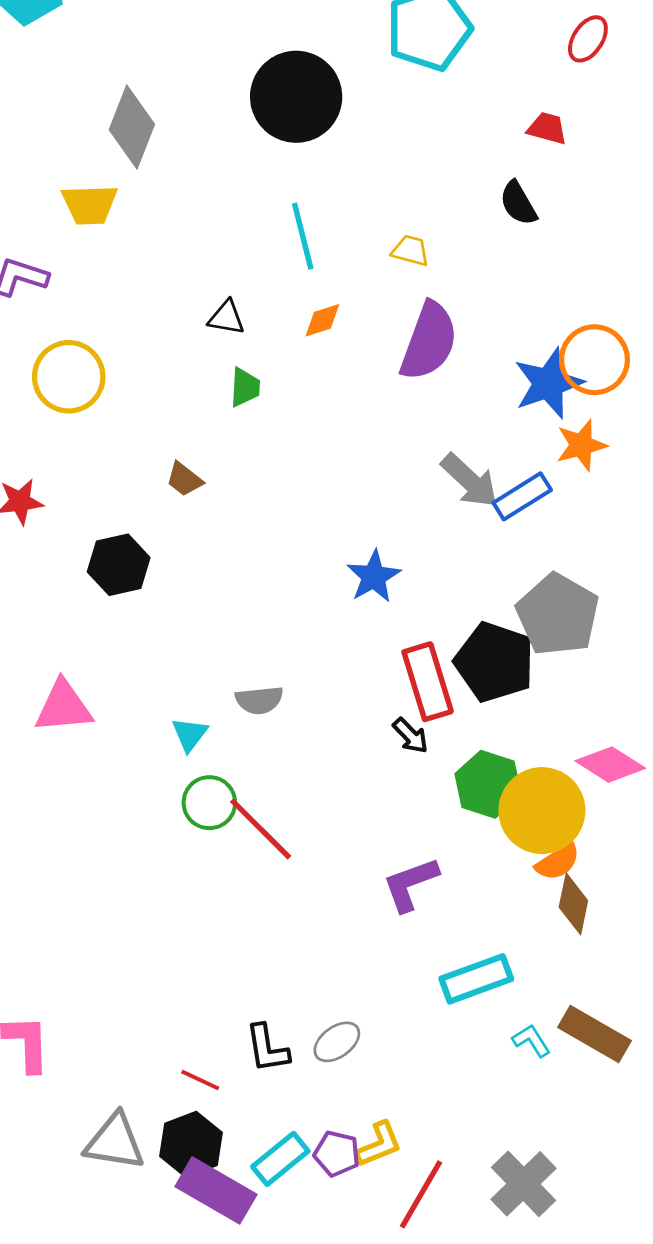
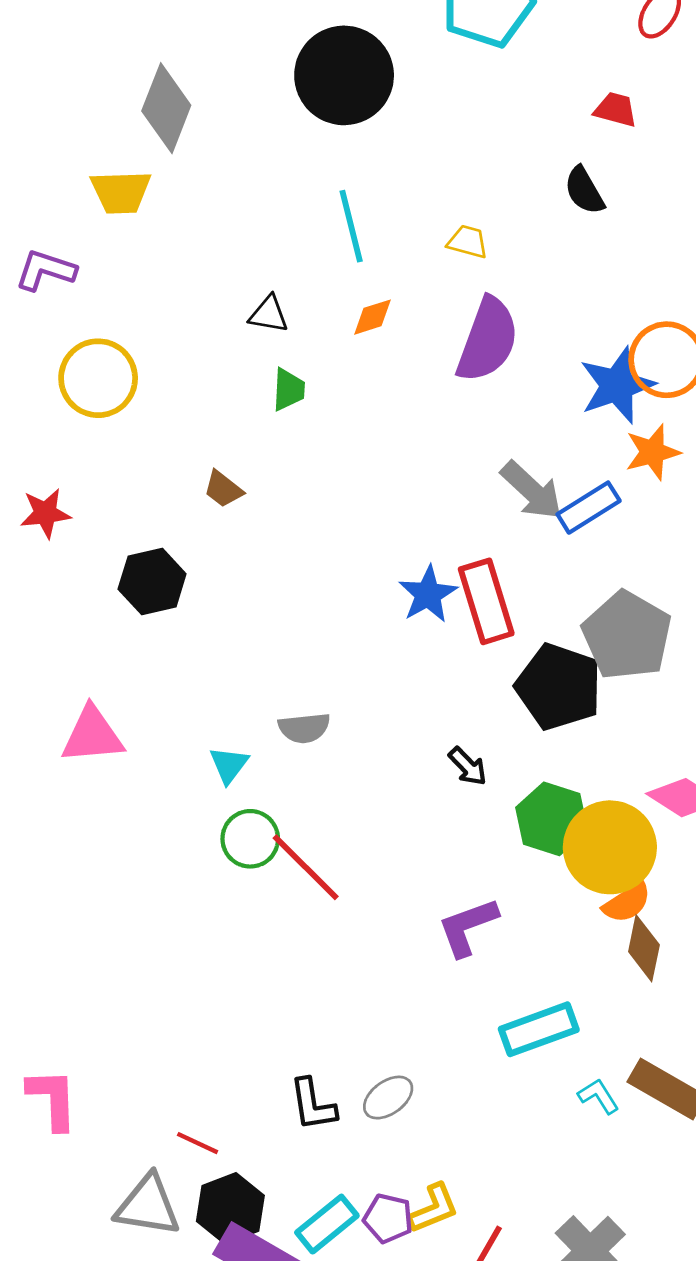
red rectangle: (428, 682) -> (486, 601), moved
red line: (200, 1080) -> (198, 1143), moved

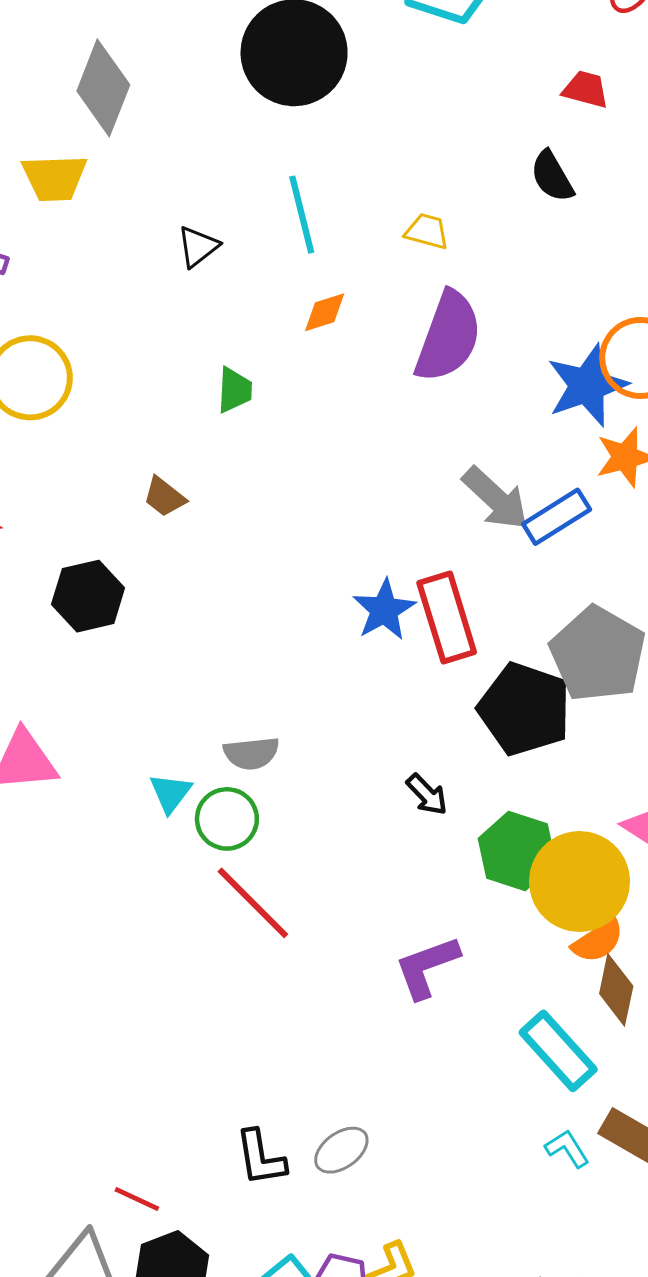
black triangle: (269, 314) -> (198, 247), moved, turned -48
green circle: (250, 839) -> (227, 819), moved
cyan rectangle: (539, 1029) -> (558, 1051), moved, turned 68

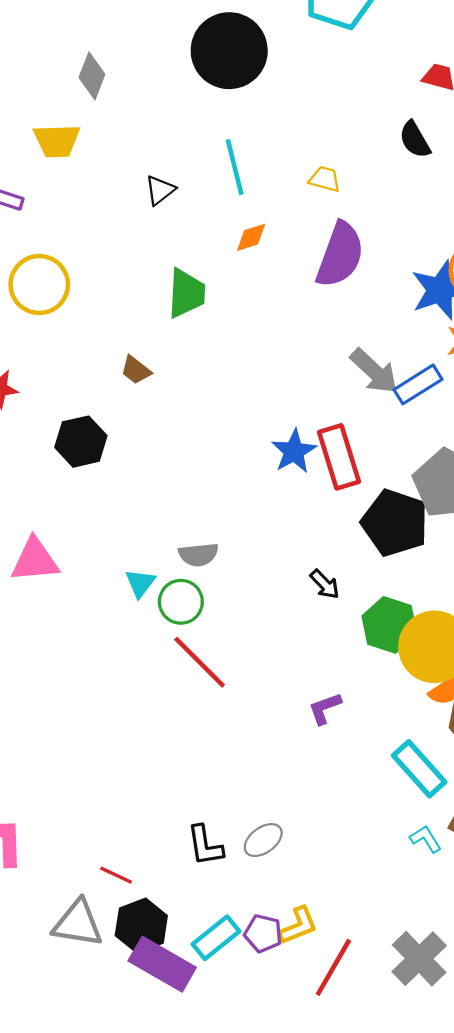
gray diamond: (103, 88) -> (92, 76), size x0.7
green trapezoid: (235, 390) -> (186, 293), size x1.5
purple L-shape: (427, 967) -> (325, 708), size x0.7

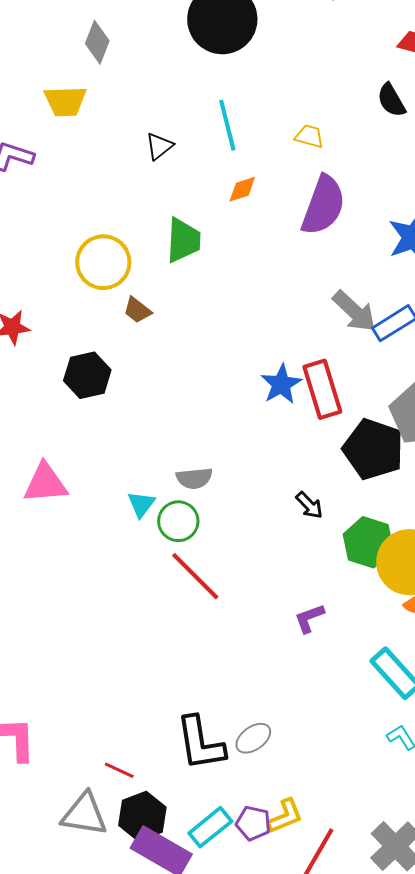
yellow circle: (39, 285) -> (103, 262), moved
black L-shape: (205, 846) -> (200, 743), size x1.5

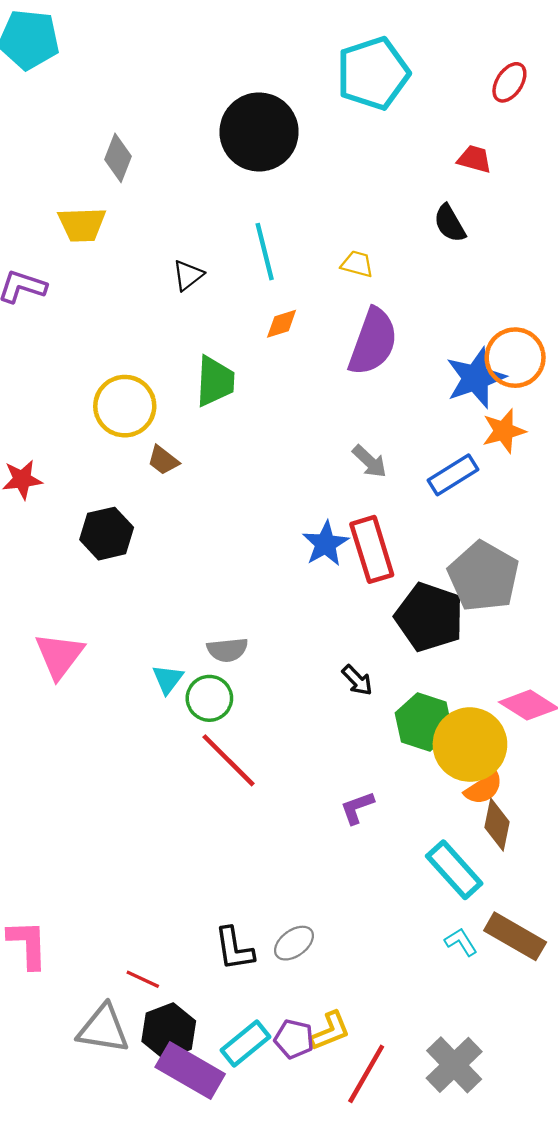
gray arrow: (354, 311) -> (370, 461), moved, size x0.7
pink triangle: (45, 483) -> (59, 655), turned -48
black L-shape: (200, 743) -> (234, 949), size x0.7

